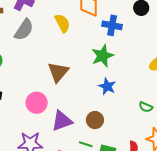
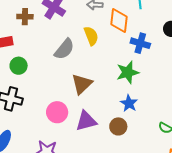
gray semicircle: (24, 30) -> (64, 49), moved
brown circle: (95, 120) -> (118, 126), moved
purple triangle: (62, 121) -> (86, 121), moved

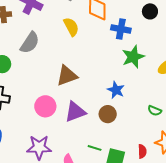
gray semicircle: (64, 49) -> (30, 43), moved
green star: (128, 72) -> (133, 57), moved
brown triangle: (82, 84) -> (67, 76), turned 30

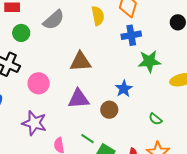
blue cross: (121, 29) -> (131, 35), moved, turned -36
pink circle: (45, 106) -> (39, 83), moved

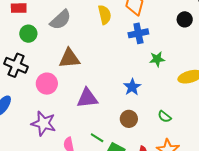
green star: (149, 61) -> (157, 59), size x0.7
brown triangle: (80, 62) -> (69, 58), moved
brown circle: (109, 110) -> (129, 119), moved

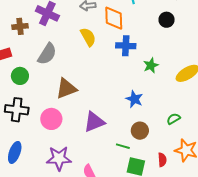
blue cross: (138, 33) -> (126, 46), turned 30
green semicircle: (164, 117) -> (174, 119), turned 128
green line: (97, 138) -> (123, 146), moved

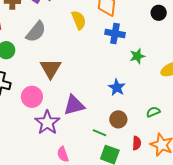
brown triangle: (66, 89) -> (51, 68), turned -45
purple star: (59, 158) -> (47, 123), moved, turned 30
red semicircle: (162, 160) -> (137, 143), moved

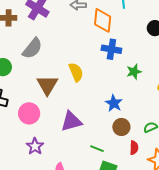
yellow semicircle: (79, 20) -> (76, 72), moved
brown circle: (118, 119) -> (121, 127), moved
purple star: (47, 123) -> (35, 146), moved, size x0.7
red semicircle: (137, 143) -> (134, 148), moved

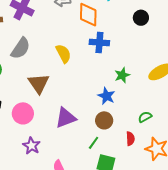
yellow semicircle: (76, 72) -> (63, 54), moved
green star: (134, 72) -> (122, 75), moved
brown circle: (121, 127) -> (104, 120), moved
green line: (97, 149) -> (94, 143), turned -72

